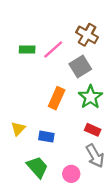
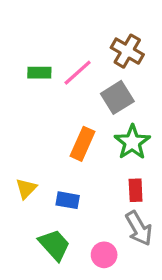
red rectangle: (93, 130) -> (136, 190), turned 63

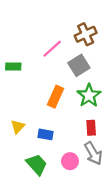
brown cross: (127, 51) -> (86, 34), turned 35
green rectangle: (39, 73) -> (13, 67), moved
pink circle: (104, 255) -> (70, 161), moved

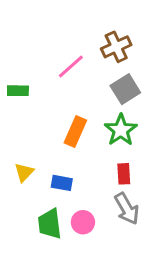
gray square: (79, 65) -> (125, 89), moved
pink circle: (70, 161) -> (83, 222), moved
green trapezoid: (37, 164) -> (50, 224), turned -145

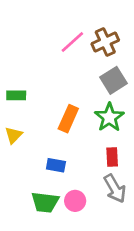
pink line: (71, 66) -> (72, 42), moved
green rectangle: (18, 91) -> (16, 95), moved
yellow triangle: (24, 172) -> (13, 135), moved
green trapezoid: (50, 224) -> (45, 202), turned -76

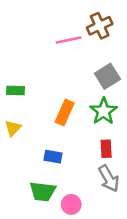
pink line: (72, 42) -> (69, 40), turned 30
brown cross: (105, 42) -> (100, 26), moved
pink circle: (75, 201) -> (71, 204), moved

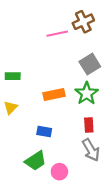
orange rectangle: (65, 113) -> (54, 95), turned 54
green trapezoid: (43, 191) -> (36, 161), turned -40

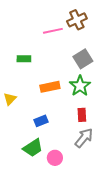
green rectangle: (13, 76) -> (24, 59), moved
blue rectangle: (44, 131) -> (41, 121), turned -32
gray arrow: (91, 150) -> (84, 138), turned -110

